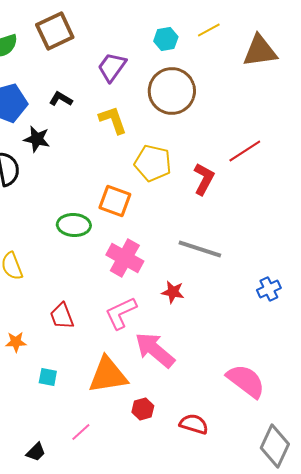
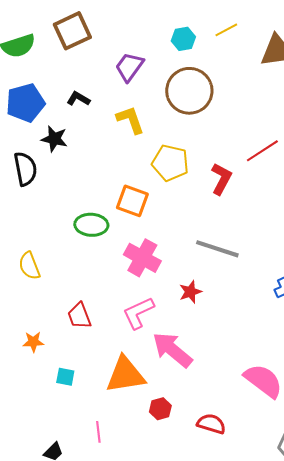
red star: (173, 292) -> (190, 292), turned -30
pink line: (81, 432) -> (98, 432), turned -55

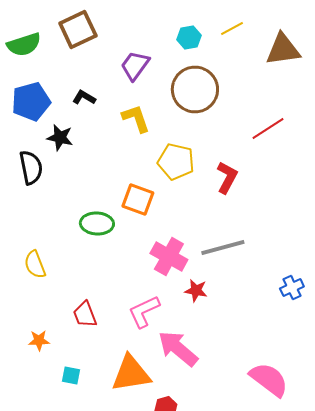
red line: (262, 151) -> (268, 128), moved
gray line: (217, 249) -> (223, 248), turned -33
pink cross: (142, 258) -> (169, 256), moved
red star: (190, 292) -> (196, 290), turned 30

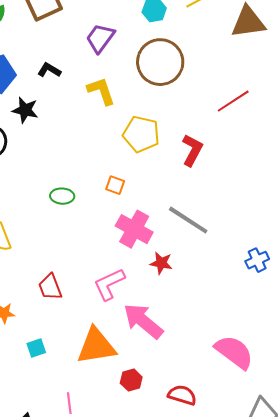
orange square: (138, 200) -> (115, 185), moved, size x0.6
green ellipse: (97, 224) -> (62, 196), size x0.7
gray line: (223, 248) -> (188, 220), turned 48
cyan square: (71, 376) -> (36, 348), turned -30

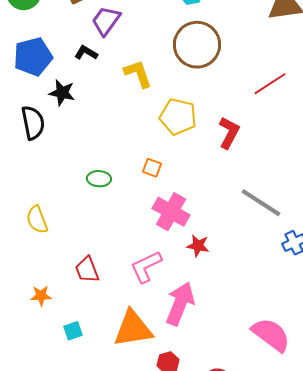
purple trapezoid: (100, 38) -> (106, 21), moved
gray line: (188, 220) -> (261, 203), moved
pink arrow: (143, 321) -> (180, 304), turned 72

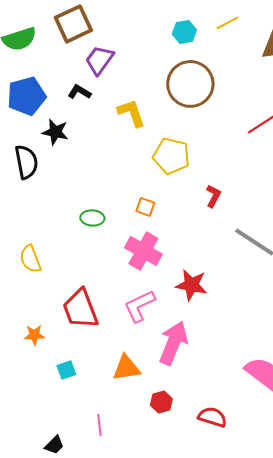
red L-shape: (229, 133) -> (213, 196), moved, size x0.7
pink cross: (171, 212) -> (143, 251), moved
red star: (198, 246) -> (191, 285), size x1.4
red trapezoid: (87, 270) -> (80, 309), size x1.5
orange triangle: (133, 329) -> (126, 368), size x0.7

